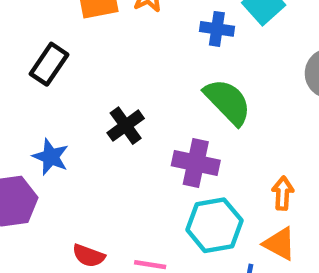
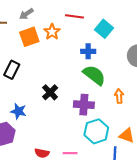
blue cross: (217, 29) -> (88, 51), moved
orange arrow: (283, 193) -> (119, 96), moved

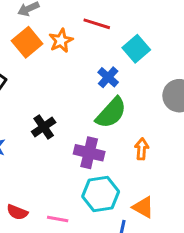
orange square: (29, 37) -> (27, 42), turned -30
blue cross: (88, 51) -> (108, 77), turned 32
green semicircle: (94, 75) -> (111, 113), turned 85

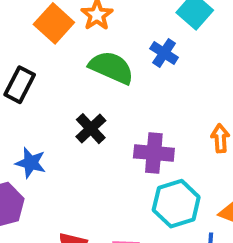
green semicircle: (111, 113) -> (111, 68), moved, turned -100

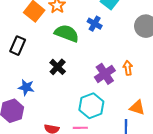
purple cross: (154, 153) -> (105, 74), moved, turned -36
cyan hexagon: (176, 204) -> (91, 106), moved

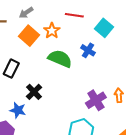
black cross: (58, 67) -> (34, 92), moved

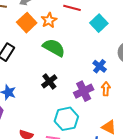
blue cross: (88, 50) -> (100, 66), moved
black cross: (34, 92) -> (49, 81), moved

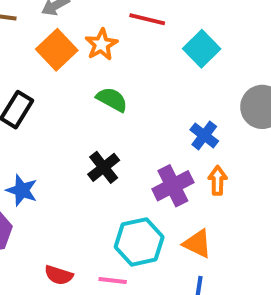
green semicircle: (54, 48) -> (112, 99), size x0.7
orange triangle: (109, 127) -> (197, 244), moved

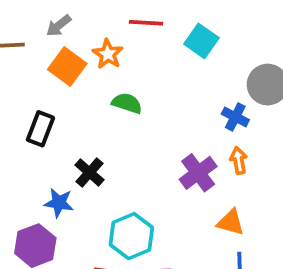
blue cross: (204, 135) -> (235, 117), moved
black cross: (104, 167) -> (89, 172), moved
cyan hexagon: (139, 242) -> (131, 236), moved

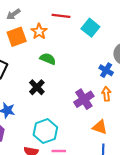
orange square: (67, 66) -> (17, 37), turned 30
black cross: (89, 172) -> (37, 87), moved

